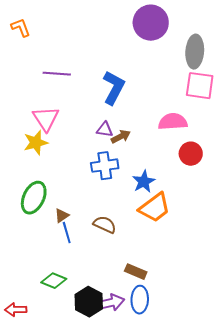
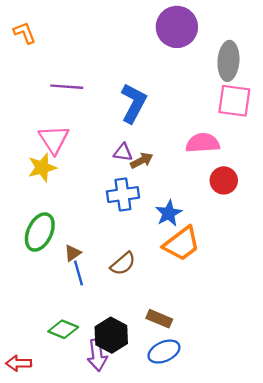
brown semicircle: (105, 225) -> (123, 264), turned 115
blue ellipse: (140, 300) -> (164, 352), turned 64
black hexagon: (89, 302) -> (111, 335), moved
purple arrow: (111, 303) -> (97, 355), moved, turned 96

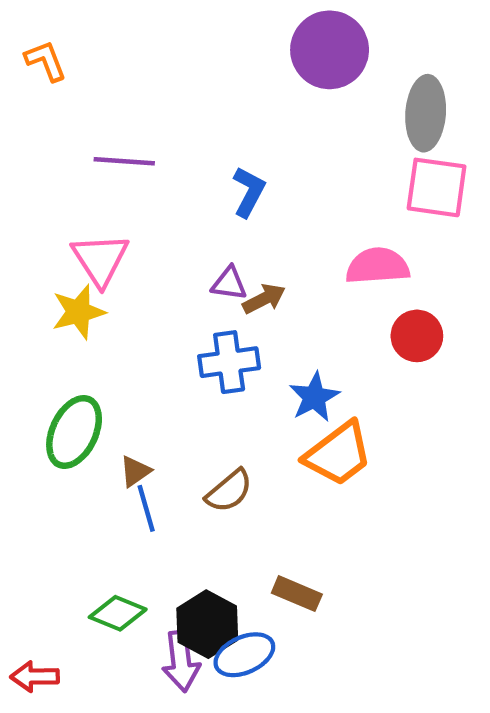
blue L-shape: (134, 103) -> (249, 192), size x0.7
blue ellipse: (164, 352) -> (244, 655), moved

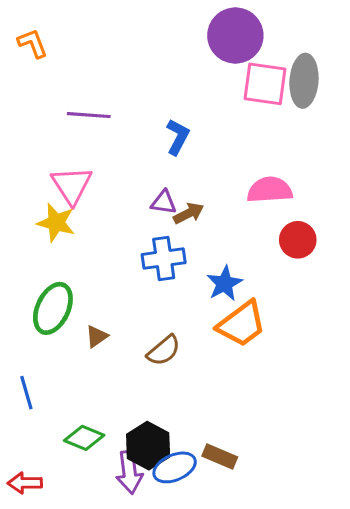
pink square: (437, 187) -> (265, 84), moved
yellow star: (78, 312) -> (56, 223), turned 30
blue line: (146, 508) -> (26, 393), moved
brown rectangle: (297, 594) -> (220, 457), moved

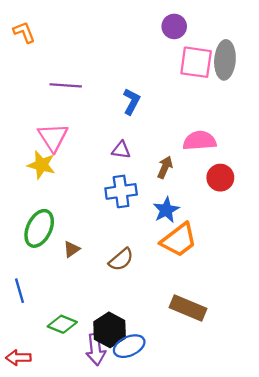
purple circle: (235, 36) -> (174, 26), size x0.6
brown arrow: (189, 213) -> (165, 167), moved, turned -40
brown rectangle: (220, 457) -> (188, 308), moved, size x1.4

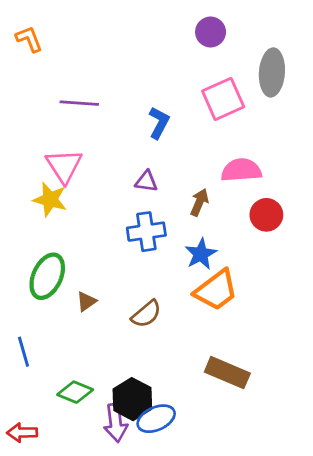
pink square: (196, 62) -> (223, 99), moved, turned -32

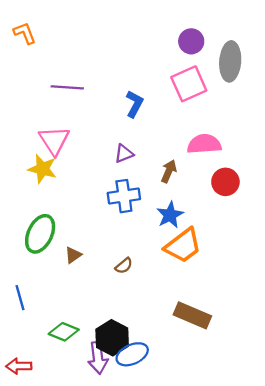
purple circle: (211, 32) -> (191, 41), moved
purple triangle: (146, 181) -> (124, 154), turned -30
brown semicircle: (146, 314) -> (124, 266), size x0.7

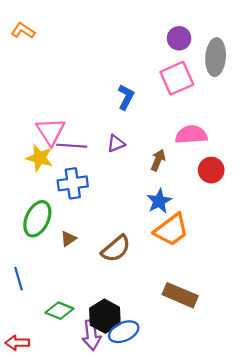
orange L-shape: (25, 33) -> (23, 31), turned -35
purple line: (67, 87) -> (72, 146), moved
blue cross: (124, 196) -> (73, 183), moved
brown semicircle: (124, 266) -> (116, 249), size x1.8

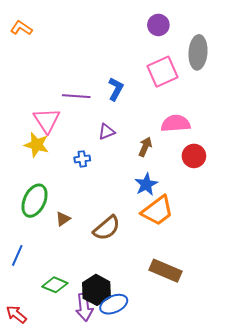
purple circle: (179, 38) -> (158, 25), moved
purple line: (72, 146) -> (76, 96), moved
blue cross: (73, 183) -> (82, 159), moved, size x0.6
blue line: (19, 279) -> (17, 255), turned 40
red arrow: (17, 343) -> (16, 314), turned 40

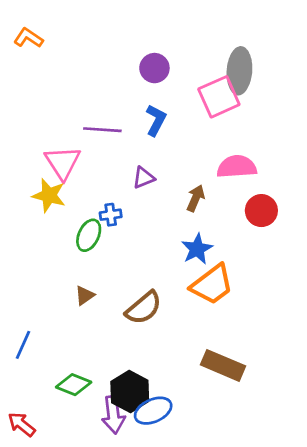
purple circle: (158, 25) -> (154, 68), moved
gray ellipse: (198, 52) -> (239, 71), moved
green ellipse: (35, 201) -> (89, 235), moved, size x0.7

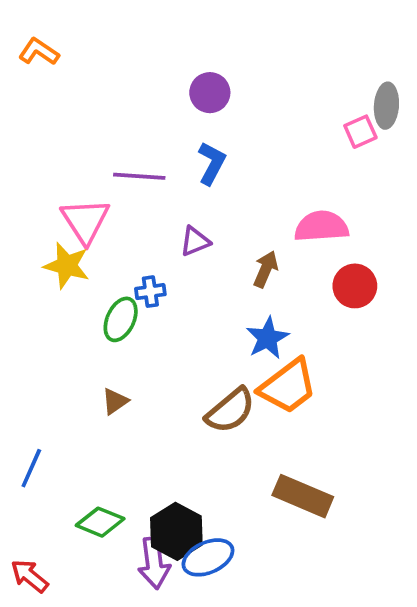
gray ellipse: (239, 71) -> (386, 106), moved, size x0.7
pink square: (219, 97) -> (360, 132), moved, size x0.6
brown semicircle: (144, 308) -> (230, 411), moved

